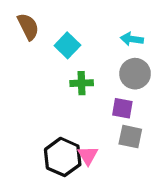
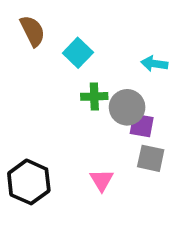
cyan arrow: (132, 39) -> (154, 64), moved
gray circle: (135, 74) -> (127, 107), moved
black hexagon: (63, 157) -> (29, 182), moved

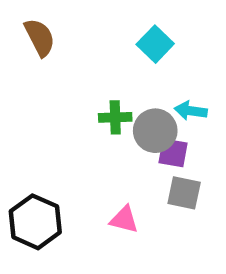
cyan square: (78, 53) -> (155, 44), moved
cyan arrow: (154, 64) -> (191, 111), moved
pink triangle: (102, 180) -> (124, 220), turned -45

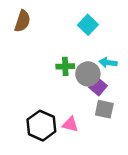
brown semicircle: (40, 37) -> (22, 21), turned 45
purple square: (173, 153) -> (98, 87), turned 30
black hexagon: (35, 222) -> (41, 126), moved

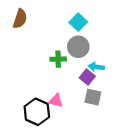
cyan arrow: (108, 63) -> (96, 67), moved
gray circle: (88, 74) -> (78, 47), moved
pink triangle: (70, 124) -> (56, 101), moved

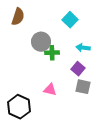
gray circle: (78, 47) -> (41, 42), moved
cyan arrow: (96, 67) -> (83, 48), moved
black hexagon: (37, 112) -> (19, 107), moved

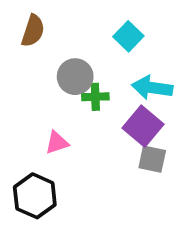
cyan arrow: (83, 48) -> (152, 88), size x1.5
purple square: (78, 69) -> (143, 126), size x1.5
pink triangle: (50, 90) -> (57, 143), moved, turned -32

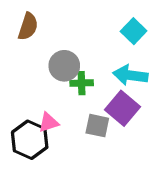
cyan square: (128, 36) -> (134, 31), moved
gray square: (152, 159) -> (97, 126), moved
black hexagon: (35, 196) -> (30, 140), moved

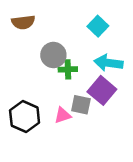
brown semicircle: (28, 26) -> (23, 22), turned 65
cyan square: (134, 31) -> (98, 26), moved
pink triangle: (49, 122) -> (63, 115), moved

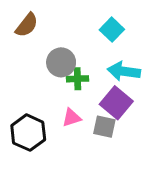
brown semicircle: (23, 22) -> (27, 25), turned -45
gray square: (81, 105) -> (104, 127), moved
pink triangle: (63, 115) -> (72, 118), moved

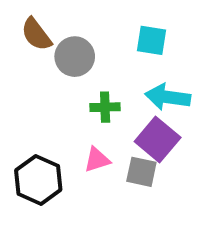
brown semicircle: (27, 25) -> (36, 34), turned 105
cyan square: (112, 30) -> (152, 40), turned -35
gray circle: (61, 62) -> (75, 57), moved

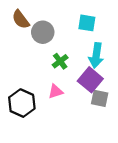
cyan arrow: (168, 97) -> (96, 55), turned -90
green cross: (105, 107) -> (60, 61), turned -35
gray square: (141, 172) -> (100, 98), moved

